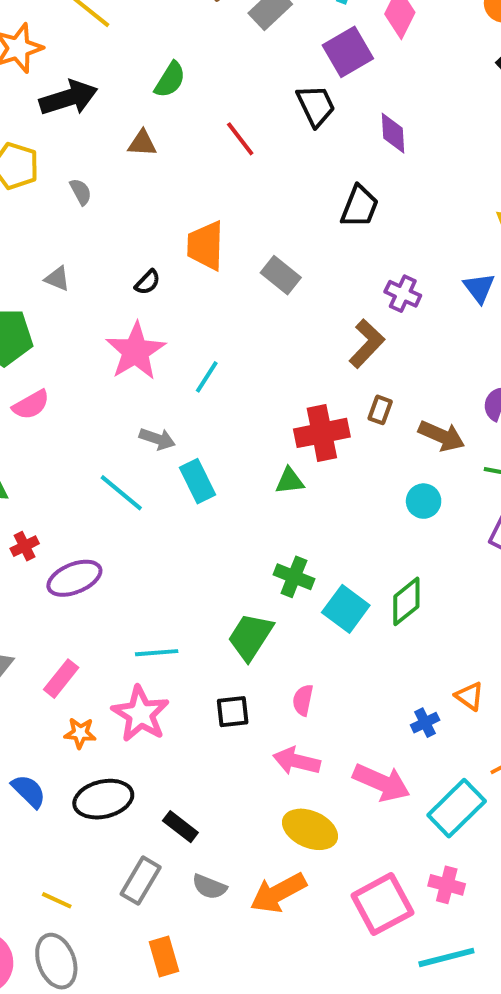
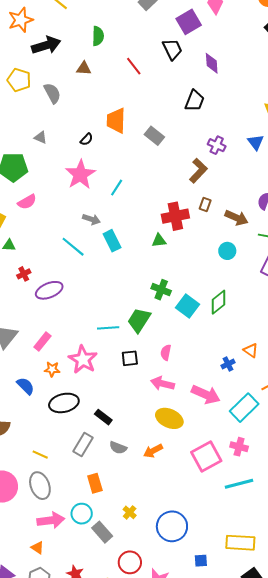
green semicircle: (170, 80) -> (98, 36), turned -30
gray semicircle: (81, 192) -> (52, 93), size x1.5
cyan line: (157, 653) -> (108, 328), moved
blue semicircle: (29, 791) -> (26, 386), moved
orange arrow: (278, 893) -> (153, 451), size x0.7

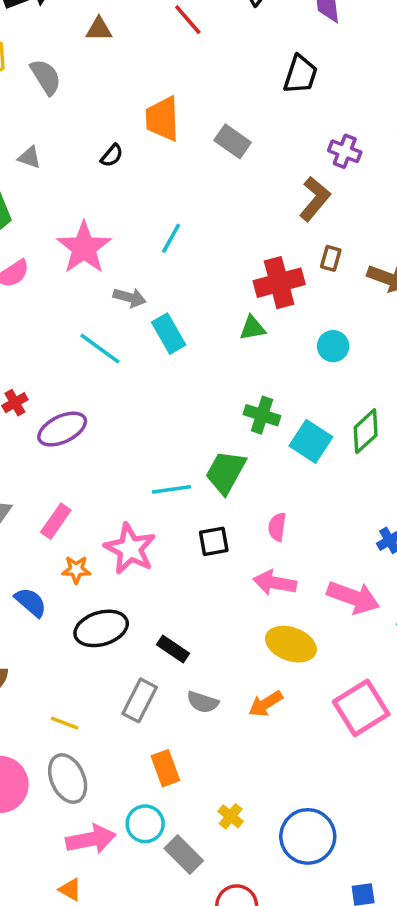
pink star: (80, 174) -> (84, 248), moved
cyan circle: (227, 251) -> (333, 346), moved

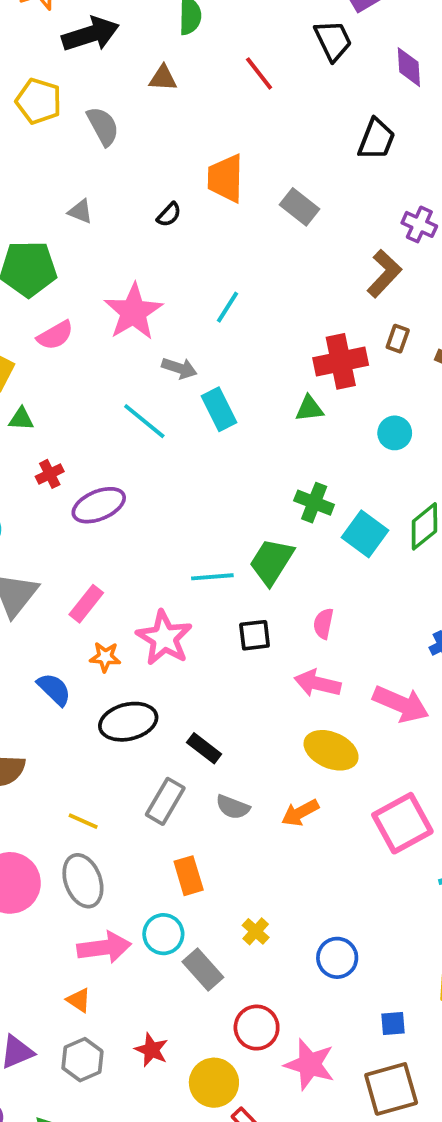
blue circle: (308, 836) -> (337, 958), size x0.7

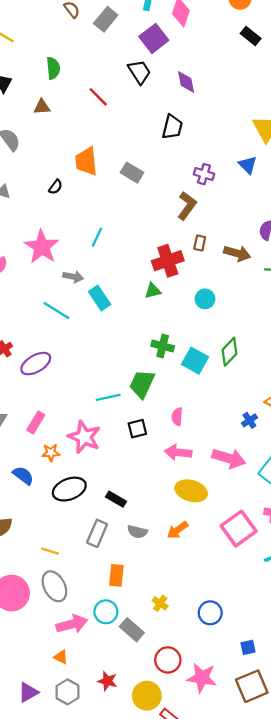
orange rectangle: (189, 876) -> (116, 575), turned 30

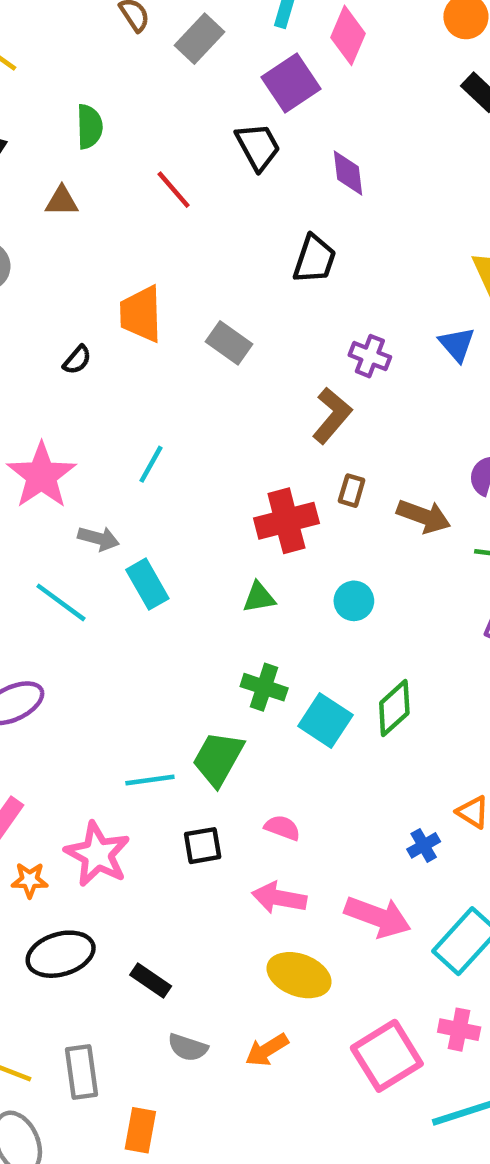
green triangle: (153, 291) -> (259, 597), moved
pink semicircle: (177, 417) -> (282, 828), turned 102
gray rectangle: (97, 533) -> (82, 1072), moved, turned -35

